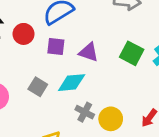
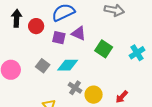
purple triangle: (89, 52) -> (79, 33), moved
green square: (132, 53) -> (104, 49), moved

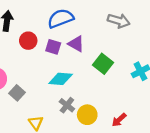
red circle: (36, 26) -> (28, 41), moved
gray square: (43, 66) -> (17, 93), moved

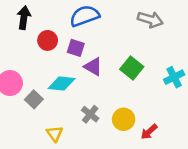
purple triangle: (76, 44) -> (93, 67), moved
cyan diamond: (61, 79) -> (62, 84), moved
yellow circle: (87, 115) -> (124, 119), moved

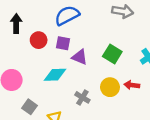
gray square: (34, 99) -> (30, 107), moved
yellow circle: (124, 119) -> (110, 87), moved
red arrow: (149, 132) -> (132, 85), moved, turned 56

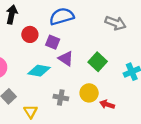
red arrow: (132, 85) -> (107, 104), moved
gray cross: (82, 97) -> (61, 98), turned -32

